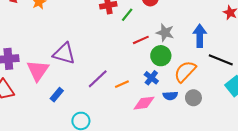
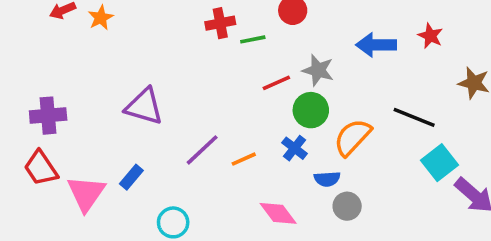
green line: (127, 15) -> (253, 39), turned 40
blue arrow: (200, 36) -> (376, 45), moved, turned -90
pink triangle: (38, 70) -> (86, 193), moved
gray circle: (193, 98) -> (347, 206), moved
pink diamond: (144, 103) -> (278, 213), moved, turned 60

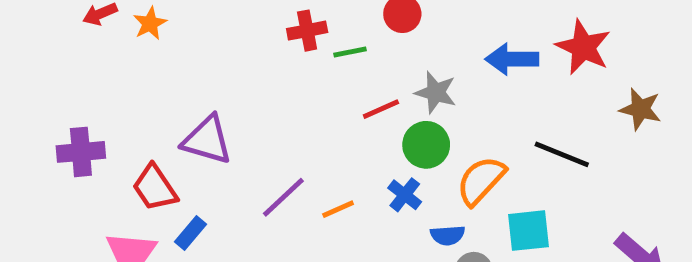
red star: (430, 36) -> (583, 47), size x1.6
cyan square: (439, 163) -> (529, 231), moved, turned 32
red trapezoid: (41, 168) -> (155, 188), moved

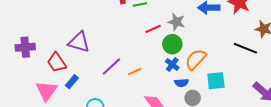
black line: (562, 154) -> (245, 48), moved
blue cross: (405, 195) -> (172, 64), moved

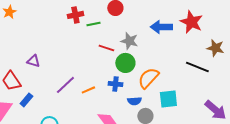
red line: (153, 29) -> (106, 48), turned 42
purple triangle: (79, 42) -> (33, 61), size x0.6
blue cross: (172, 64) -> (115, 84), moved, turned -32

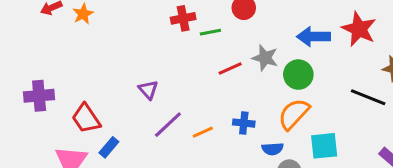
red line: (106, 48) -> (230, 68), turned -42
purple triangle: (33, 61) -> (148, 90), moved, turned 32
green circle: (125, 63) -> (298, 75), moved

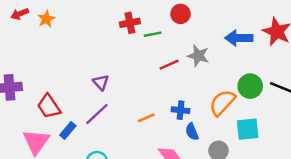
green circle: (298, 75) -> (250, 86), moved
purple line: (168, 125) -> (97, 114), moved
blue semicircle: (273, 149) -> (192, 132), moved, turned 72

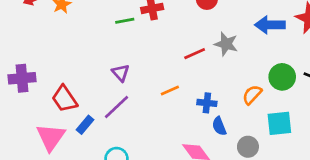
green line: (153, 34) -> (125, 21), moved
orange semicircle: (222, 103) -> (252, 95), size x0.7
orange line: (146, 118) -> (170, 91), moved

